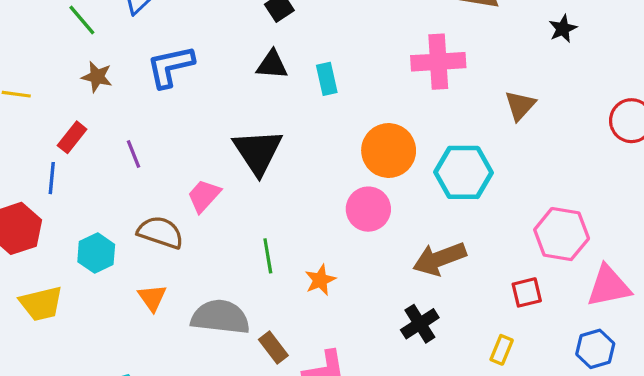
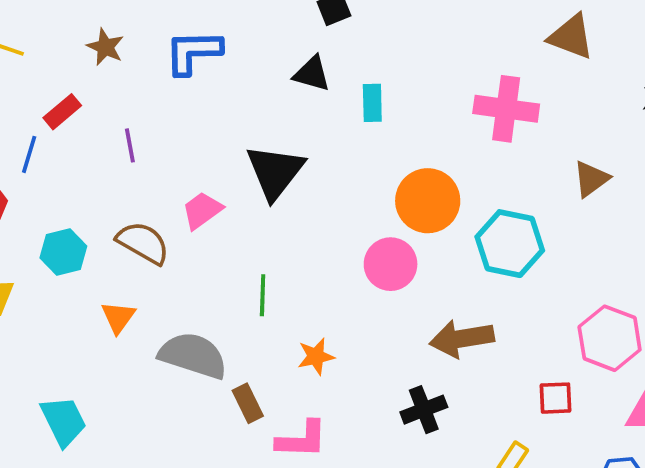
orange star: (320, 280) -> (316, 356), moved

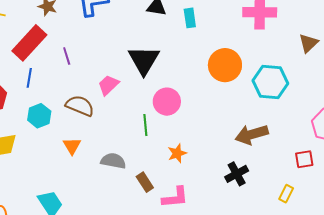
red rectangle: (62, 112) -> (29, 43), size x1.8
blue line: (29, 154) -> (29, 78), moved
pink circle: (391, 264) -> (167, 102), moved
gray semicircle: (193, 355) -> (113, 161), size x0.7

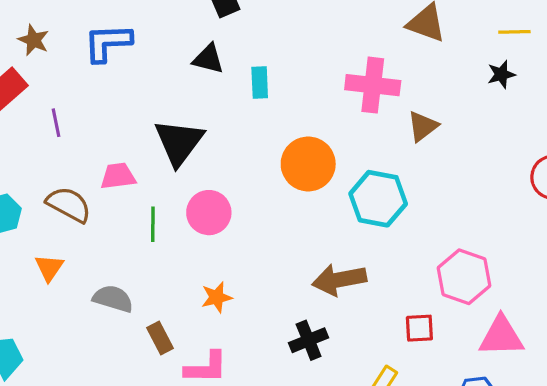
brown triangle: (308, 43) -> (423, 126), moved
pink trapezoid: (108, 85) -> (118, 176), turned 30
green line: (145, 125) -> (153, 224), moved

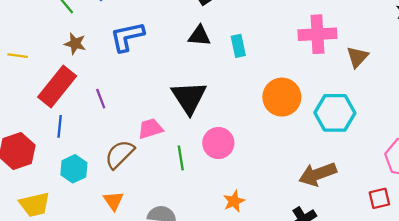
brown semicircle: (69, 205) -> (120, 154), turned -64

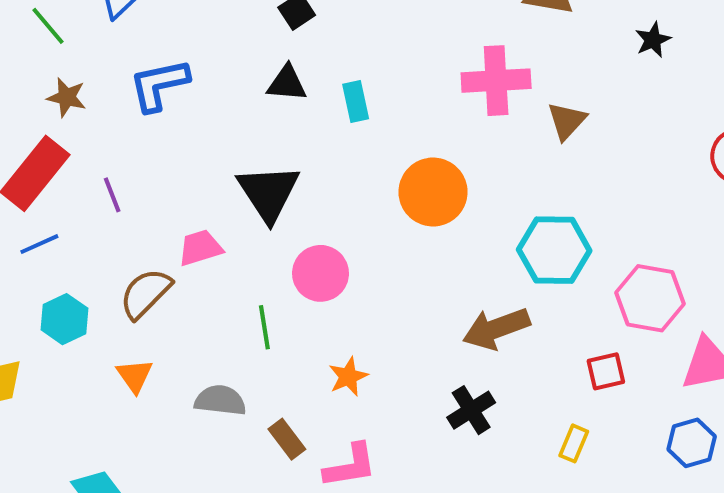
cyan hexagon: (335, 113) -> (554, 250), moved
blue line: (60, 126) -> (39, 244), turned 60
green line: (181, 158) -> (264, 327), moved

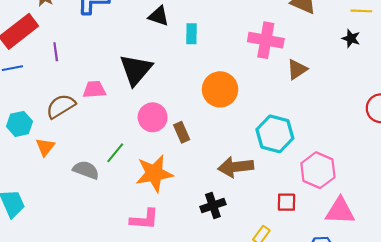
black star: (653, 40) -> (351, 38), turned 30
cyan hexagon: (64, 319) -> (19, 124), moved
green line: (264, 327) -> (115, 153), moved, turned 35
orange star: (348, 377) -> (154, 173), size x1.8
brown rectangle: (287, 439) -> (182, 132), moved

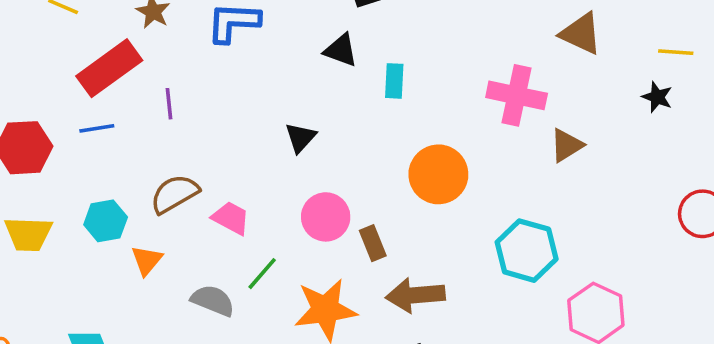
black triangle: (136, 70) -> (300, 138), size x0.6
pink trapezoid: (94, 90) -> (231, 218), moved, turned 30
brown arrow: (236, 167) -> (415, 295), moved

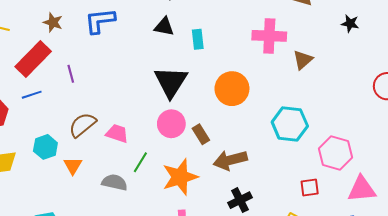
black triangle: (300, 138) -> (171, 82), moved, size x1.8

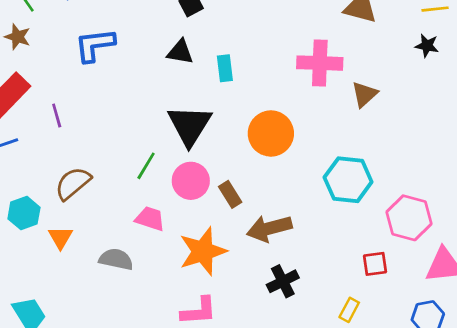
brown star: (53, 22) -> (17, 37), moved
pink trapezoid: (117, 133) -> (150, 219), moved
green line: (140, 162) -> (146, 166), moved

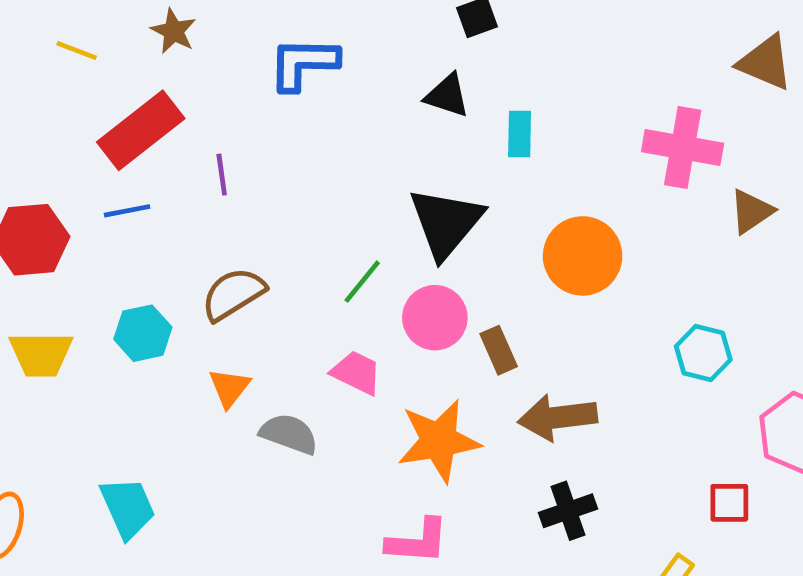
cyan hexagon: (348, 180) -> (703, 353), size x0.7
orange triangle: (61, 238) -> (229, 388), moved

